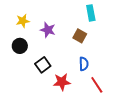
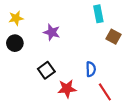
yellow star: (23, 21) -> (16, 18), moved
brown square: (80, 36) -> (114, 37), moved
black circle: (20, 46) -> (15, 43), moved

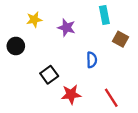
yellow star: (16, 18) -> (34, 20), moved
purple star: (52, 32) -> (66, 28), moved
blue semicircle: (91, 69) -> (92, 60), moved

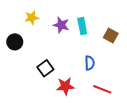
cyan rectangle: (104, 15) -> (82, 26), moved
blue semicircle: (92, 60) -> (90, 63), moved
red line: (111, 98) -> (102, 89), turned -36

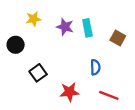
black square: (45, 68) -> (38, 73), moved

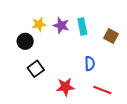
yellow star: (34, 19) -> (39, 24), moved
black circle: (16, 45) -> (25, 41), moved

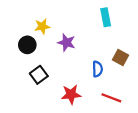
purple star: (61, 25) -> (66, 43), moved
cyan rectangle: (82, 26) -> (106, 17), moved
brown square: (111, 36) -> (121, 58), moved

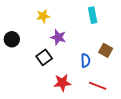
yellow star: (42, 26) -> (43, 16), moved
black circle: (27, 45) -> (12, 39), moved
black square: (39, 75) -> (44, 57), moved

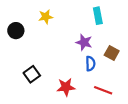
purple star: (58, 37) -> (84, 42), moved
black circle: (12, 39) -> (16, 31), moved
black square: (44, 57) -> (32, 74), moved

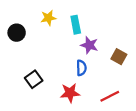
cyan rectangle: (98, 16) -> (76, 25), moved
blue semicircle: (90, 64) -> (81, 68), moved
red line: (103, 90) -> (110, 96), turned -48

